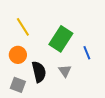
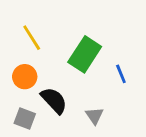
gray triangle: (65, 71) -> (94, 116), moved
black semicircle: (39, 72) -> (54, 100), turned -30

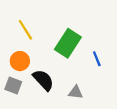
gray triangle: (94, 116) -> (76, 92), turned -48
gray square: (25, 118) -> (13, 86), moved

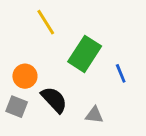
yellow line: (25, 30) -> (46, 22), moved

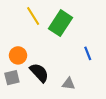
green rectangle: (85, 54) -> (60, 23), moved
gray square: (17, 107) -> (12, 78), turned -35

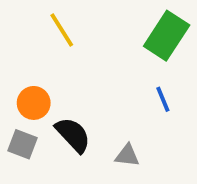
green rectangle: (60, 23) -> (167, 36), moved
gray square: (12, 78) -> (22, 144), turned 35

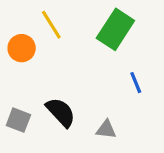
green rectangle: (167, 36) -> (115, 29), moved
orange circle: (34, 103) -> (22, 48), moved

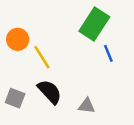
yellow line: (51, 25) -> (42, 57), moved
blue line: (136, 83) -> (108, 53), moved

